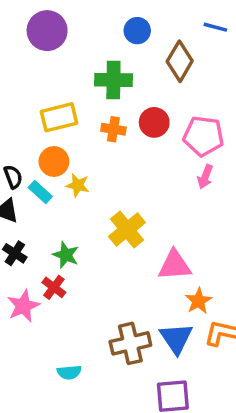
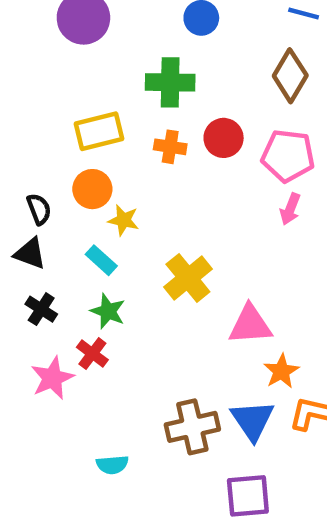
brown diamond: (180, 61) -> (290, 76), moved
cyan rectangle: (40, 192) -> (101, 260), moved

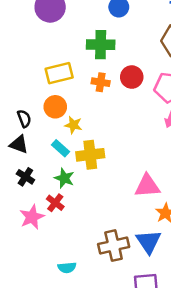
yellow cross: (188, 278) -> (90, 155), moved, turned 32

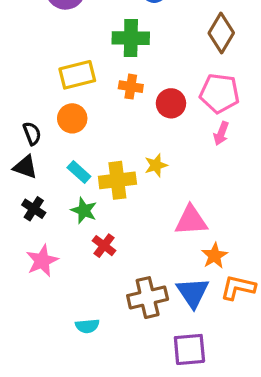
red circle: (132, 77) -> (171, 103), moved
yellow star: (73, 125) -> (156, 165), moved, turned -30
red cross: (55, 203) -> (104, 246), moved

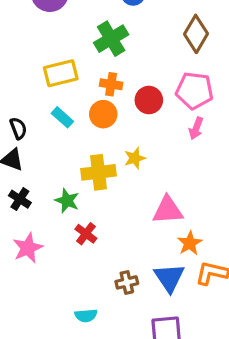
green cross: (131, 38) -> (111, 39), turned -32
orange circle: (72, 118) -> (103, 114), moved
cyan rectangle: (79, 172) -> (62, 117), moved
brown cross: (148, 298) -> (127, 282), size x0.6
cyan semicircle: (87, 326) -> (86, 316), moved

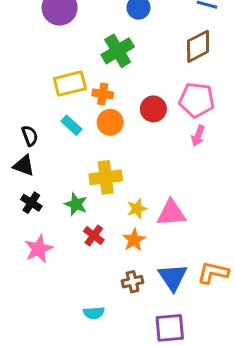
brown diamond: (196, 34) -> (198, 46), turned 32
orange cross: (111, 84) -> (103, 94), moved
yellow star: (135, 158) -> (137, 209), moved
orange star: (190, 243) -> (134, 240), moved

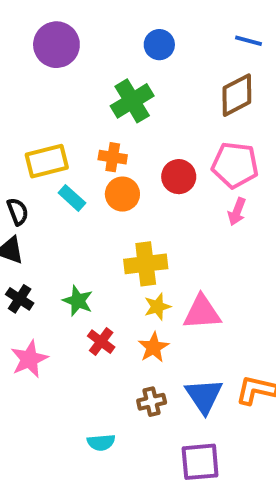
yellow rectangle: (70, 84) -> (47, 161), moved
yellow cross: (106, 177) -> (146, 264), moved

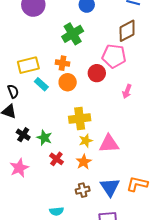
pink pentagon: (235, 165) -> (114, 56), moved
black cross: (20, 299) -> (23, 135), moved

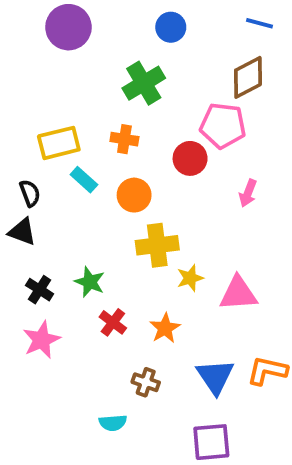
orange circle: (68, 82) -> (134, 195), moved
black cross: (23, 135) -> (40, 290), moved
yellow star: (86, 141) -> (190, 278), moved
pink triangle: (109, 144) -> (238, 293), moved
brown cross: (83, 190) -> (146, 382), moved, turned 32

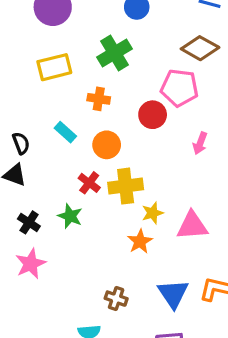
brown diamond: (248, 77) -> (200, 48), turned 57
yellow rectangle: (59, 143) -> (54, 67), moved
red cross: (113, 322) -> (89, 183), moved
orange star: (165, 328) -> (140, 241), moved

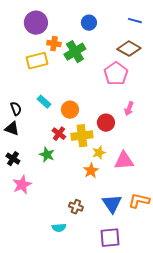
pink pentagon: (179, 88) -> (116, 74), turned 30
orange cross: (99, 99) -> (54, 44), moved
red circle: (153, 115) -> (106, 123), moved
black cross: (29, 222) -> (13, 159), moved

